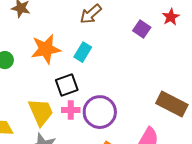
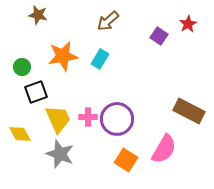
black square: (67, 85) -> (36, 92), moved

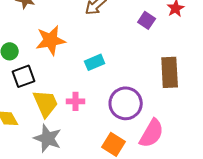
cyan rectangle: (100, 59) -> (95, 62), moved, turned 36
brown rectangle: (189, 111) -> (170, 72), moved, turned 60
purple circle: (117, 119) -> (126, 103), moved

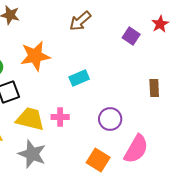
brown rectangle: (170, 72) -> (154, 88), size x0.6
yellow trapezoid: (46, 103) -> (30, 119), turned -52
purple circle: (126, 103) -> (110, 119), size x0.7

